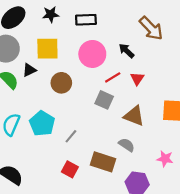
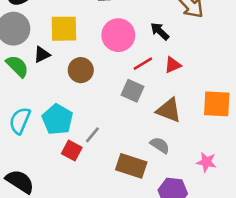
red triangle: (137, 79) -> (173, 65), turned 32
red square: (70, 169) -> (72, 150), moved

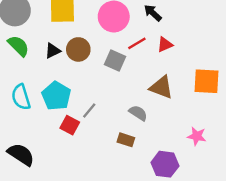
black triangle: (42, 55) -> (53, 51), moved
gray square: (133, 91) -> (115, 60), moved
cyan semicircle: (20, 121) -> (21, 97), turned -40
gray semicircle: (160, 145) -> (138, 113), moved
brown rectangle: (131, 166) -> (126, 140), size x0.6

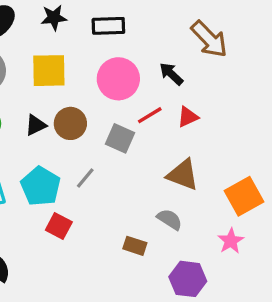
orange square: (206, 81) -> (244, 196), moved, turned -32
gray line: (89, 111) -> (85, 178), moved
gray semicircle: (138, 113) -> (170, 219), moved
pink star: (197, 136) -> (231, 241), turned 30

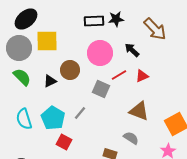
black star: (54, 18) -> (116, 19), moved
yellow square: (49, 71) -> (47, 41), moved
brown circle: (70, 123) -> (70, 70), moved

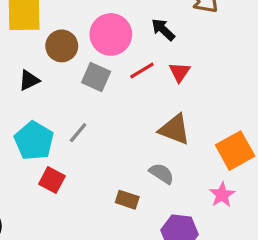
brown circle: (70, 70) -> (62, 46), moved
red triangle: (142, 76) -> (180, 72), turned -32
gray square: (101, 89) -> (96, 77), moved

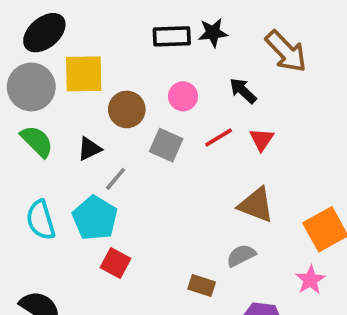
pink circle: (111, 34) -> (183, 96), size x0.6
gray line: (78, 133) -> (116, 179), moved
gray semicircle: (162, 173) -> (241, 256), turned -60

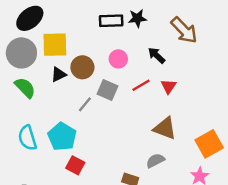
black triangle: (89, 149) -> (59, 74), moved
gray line: (116, 179) -> (85, 104), moved

